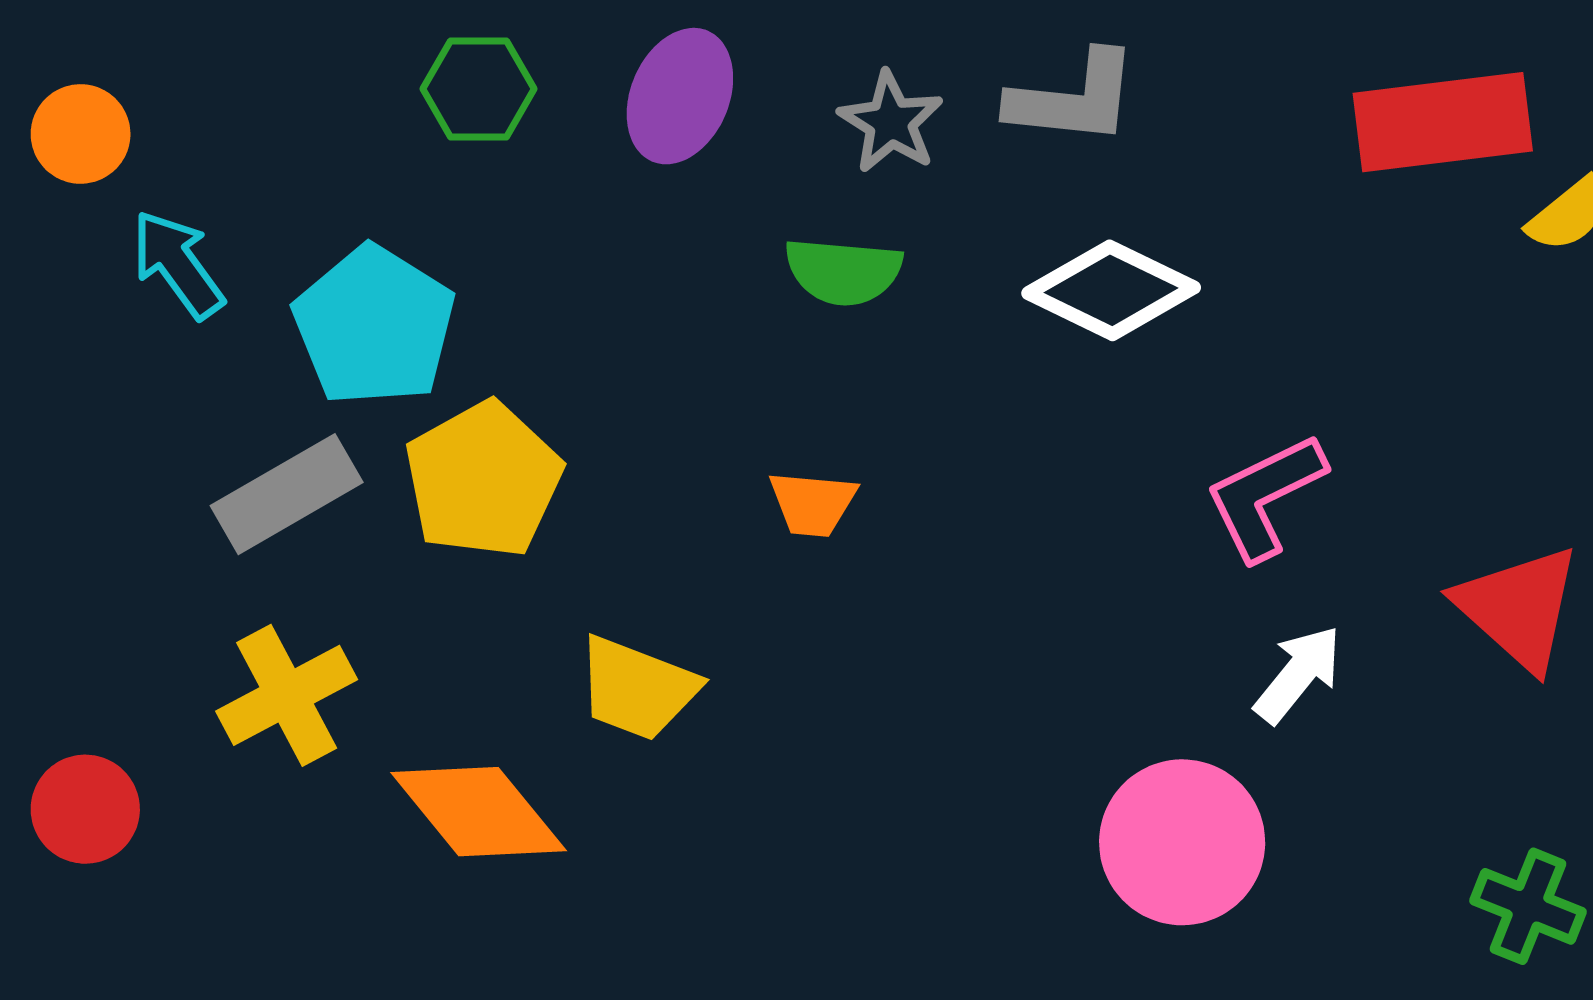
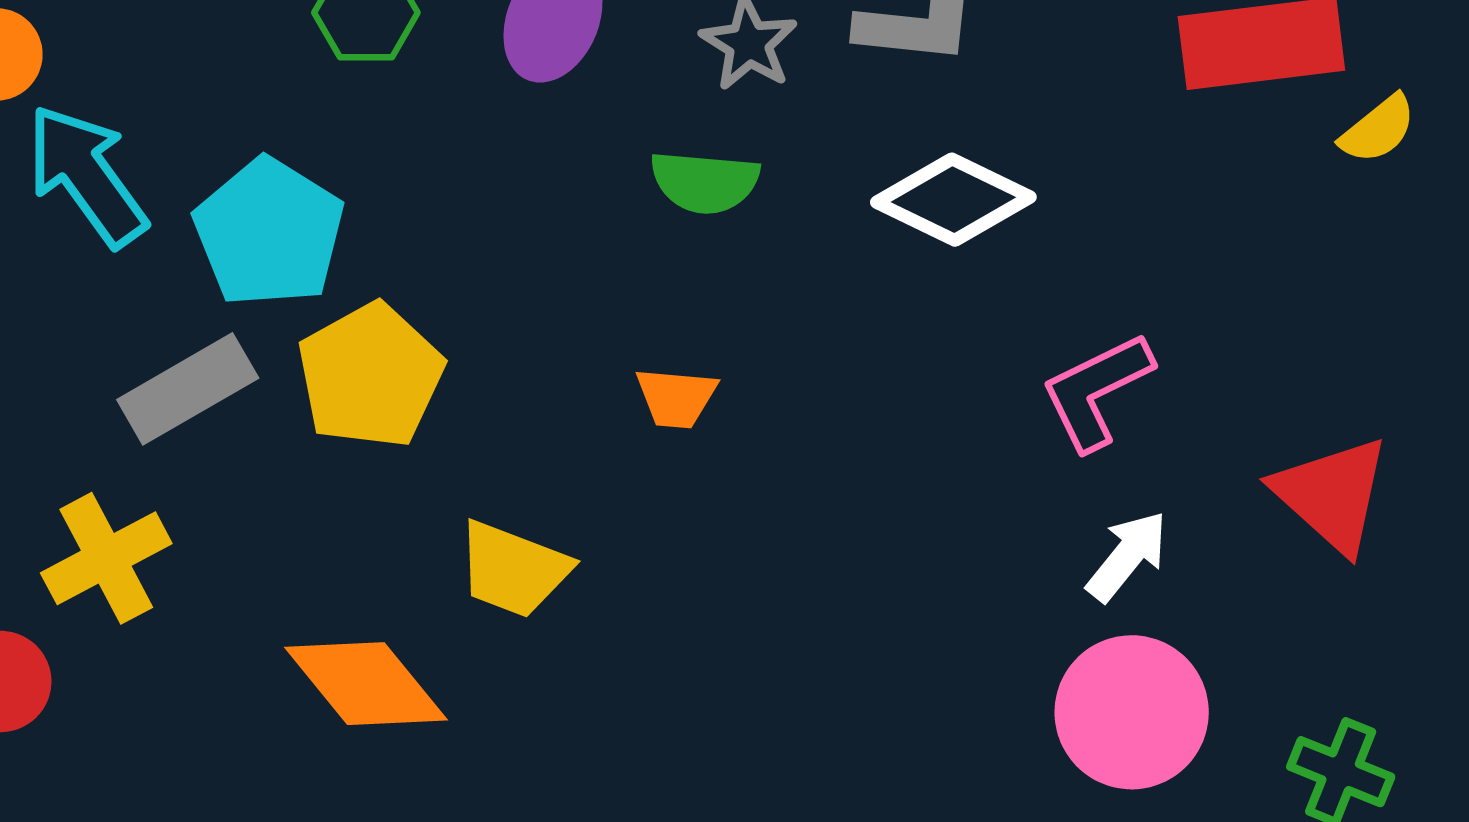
cyan arrow: (178, 264) -> (86, 175), size x1.4
yellow cross: (287, 695) -> (106, 558), moved
pink circle: (1182, 842) -> (1132, 712), moved

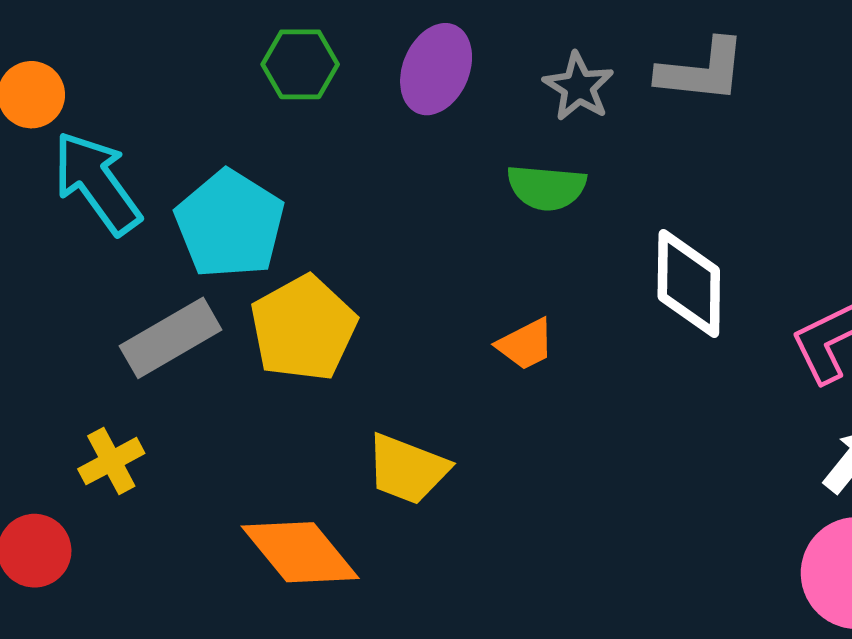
white diamond: (953, 200) -> (689, 283), moved, turned 65
orange trapezoid: (676, 398) -> (526, 344), turned -32
yellow cross: (106, 558) -> (111, 461), size x0.7

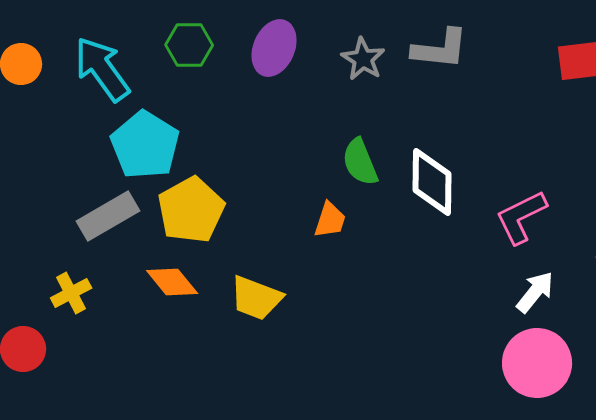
cyan arrow: (97, 183) -> (102, 69), moved
green semicircle: (546, 188) -> (360, 162), moved, turned 63
orange trapezoid: (526, 344) -> (330, 220), turned -45
orange diamond: (300, 552) -> (172, 282), moved, size x0.7

